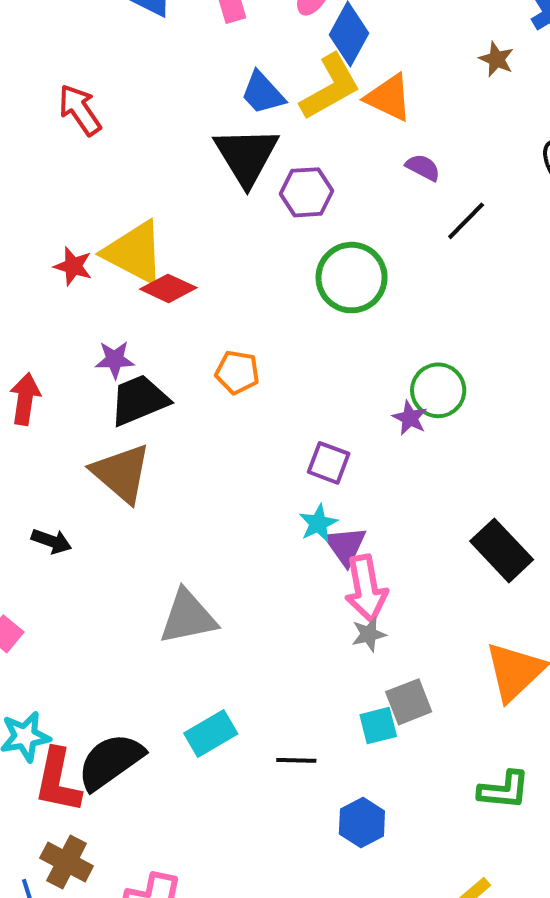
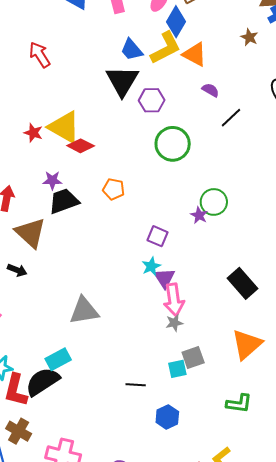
brown triangle: (121, 473) -> (30, 233), moved
cyan rectangle: (211, 734) -> (58, 359), moved

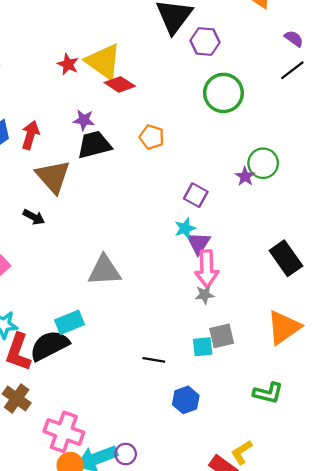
purple semicircle: (210, 90) -> (294, 39), moved

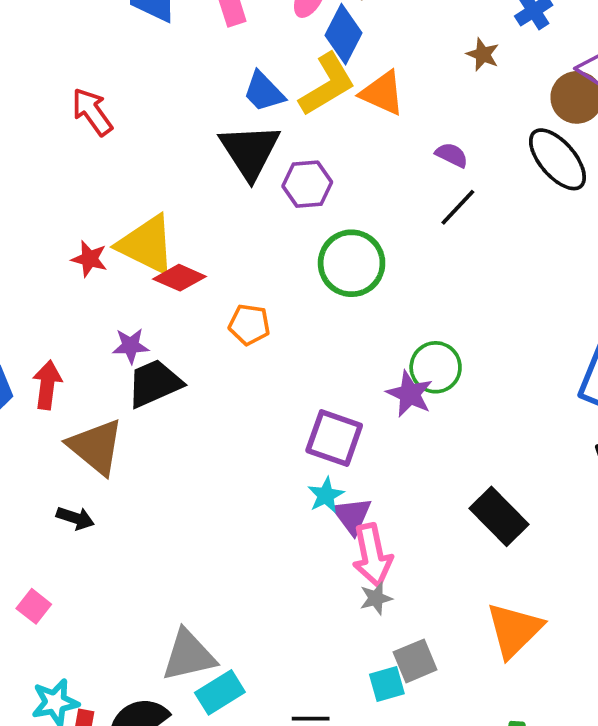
orange pentagon: (152, 137) -> (249, 325), moved
purple star: (245, 176) -> (410, 394), size x1.4
purple square: (196, 195) -> (334, 438), size x1.4
gray triangle: (104, 271) -> (189, 655), moved
cyan rectangle: (69, 322) -> (220, 692), moved

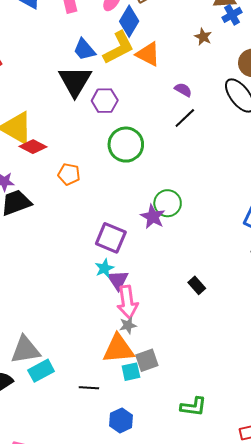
black rectangle: (499, 516) -> (197, 285), size x0.6
orange triangle: (514, 630) -> (118, 349), moved, turned 36

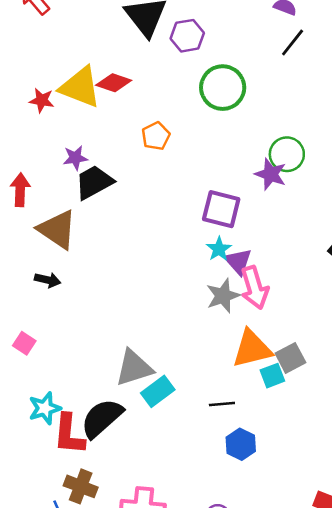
red diamond: (33, 147) -> (114, 83), moved
orange pentagon: (69, 174) -> (156, 136), turned -30
gray star: (128, 325) -> (223, 296), moved, size x1.5
blue hexagon: (121, 420) -> (241, 444), moved

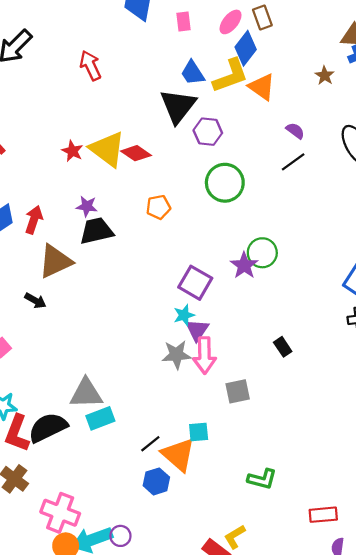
brown triangle: (57, 229) -> (55, 261), turned 45
orange triangle: (252, 349) -> (178, 455), moved, turned 39
gray square: (290, 358) -> (238, 391), moved
black line: (222, 404) -> (150, 444), turned -50

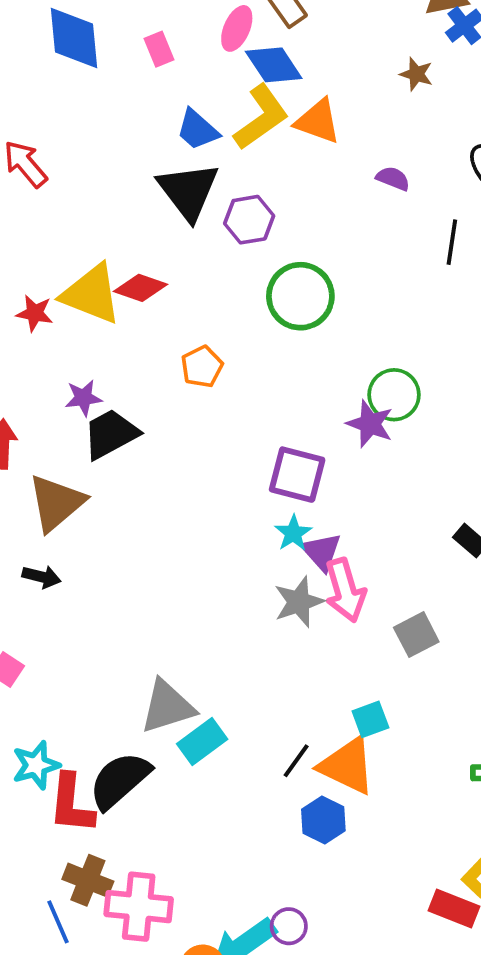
blue diamond: (246, 48) -> (274, 65), turned -56
black line: (293, 162) -> (452, 242), moved, turned -30
pink cross: (60, 513) -> (139, 907), moved

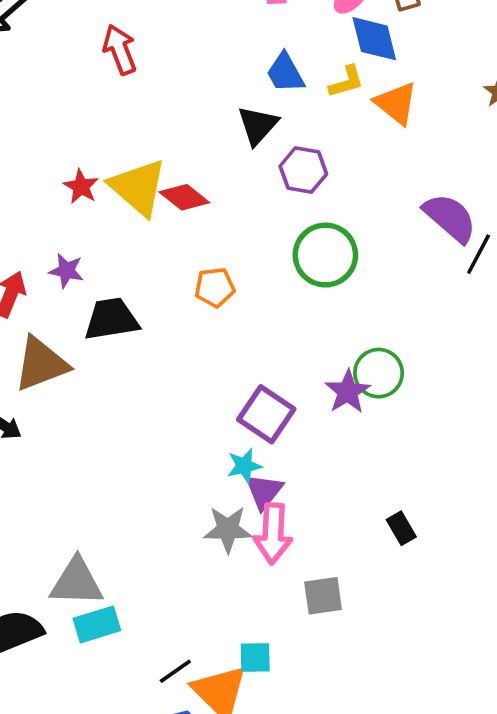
yellow L-shape: (261, 117) -> (346, 82), size x0.6
purple semicircle: (393, 178) -> (450, 218), moved, size x1.8
black triangle: (188, 191) -> (258, 125), size x0.7
purple star: (83, 398) -> (66, 271), moved

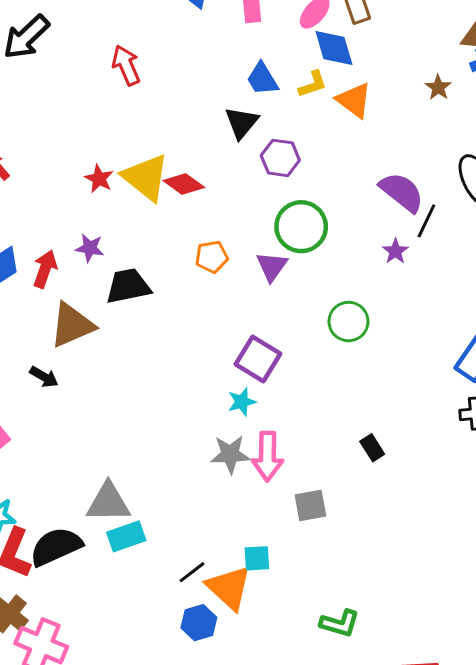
purple star: (348, 392) -> (395, 251), moved, size x0.7
purple triangle: (264, 491) -> (272, 266), moved

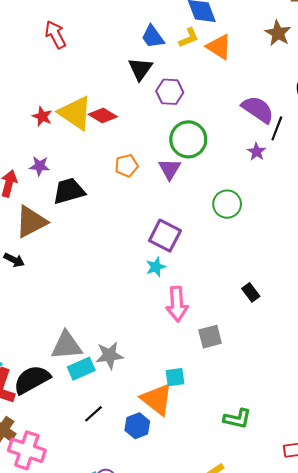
brown star: (438, 87) -> (278, 33), size x1.4
gray star: (230, 454) -> (109, 355), moved
black line: (192, 572) -> (93, 414), moved

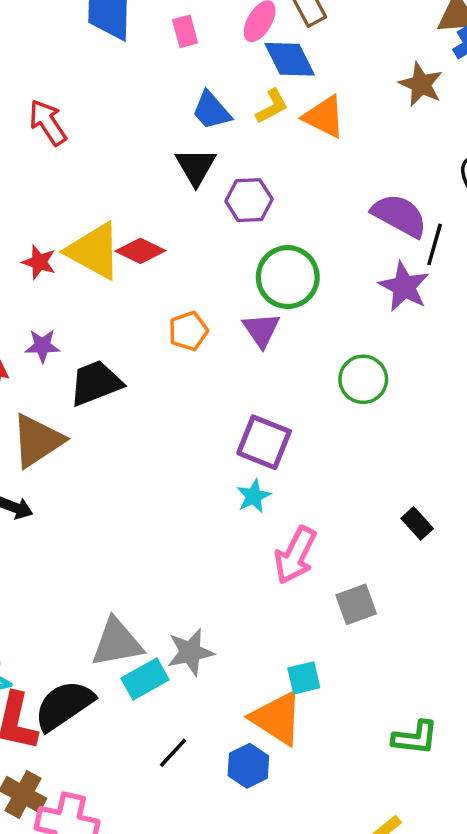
purple star: (256, 152) -> (404, 287), size x1.6
pink arrow: (177, 304) -> (295, 555), turned 36

